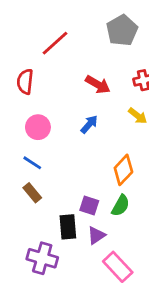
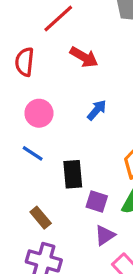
red arrow: (98, 84) -> (84, 57), moved
brown rectangle: (32, 193) -> (41, 218), moved
black rectangle: (68, 227) -> (73, 174), moved

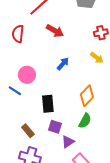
pink circle: (39, 113) -> (27, 75), moved
blue line: (33, 153) -> (15, 91), moved
purple square: (97, 202) -> (55, 127), moved

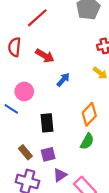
red arrow: (55, 31) -> (45, 56), moved
purple square: (55, 127) -> (48, 154), moved, turned -32
purple triangle: (68, 142) -> (60, 175), moved

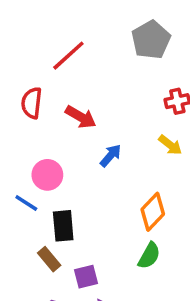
black rectangle: (47, 123) -> (63, 226), moved
brown rectangle: (25, 152) -> (49, 259), moved

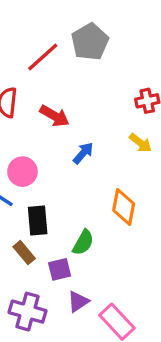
gray pentagon: (151, 40) -> (90, 42), moved
orange diamond: (153, 212) -> (124, 207), turned -33
green semicircle: (149, 256) -> (83, 242), moved

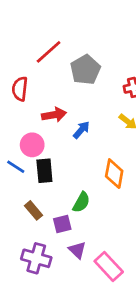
gray pentagon: (90, 42) -> (85, 70), moved
red arrow: (54, 116) -> (54, 115), moved, turned -40
black rectangle: (38, 221) -> (44, 171), moved
purple triangle: (78, 301) -> (77, 250), turned -42

